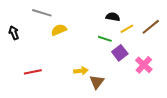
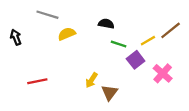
black semicircle: (113, 17) -> (106, 24), moved
yellow line: (127, 29) -> (148, 41), moved
yellow arrow: (81, 71) -> (91, 80), turned 128

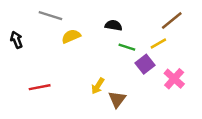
brown line: (171, 30) -> (172, 20), moved

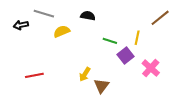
brown line: (172, 20) -> (160, 18), moved
black semicircle: (114, 25) -> (88, 16), moved
black arrow: (17, 40) -> (21, 25), moved, turned -80
yellow line: (158, 44) -> (137, 38), turned -48

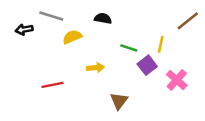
yellow arrow: (85, 74) -> (96, 68), moved, turned -128
red line: (34, 75) -> (52, 85), moved

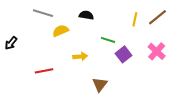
black arrow: (24, 30) -> (11, 43), moved, turned -40
yellow line: (161, 44) -> (135, 19), moved
pink cross: (177, 80) -> (157, 51), moved

